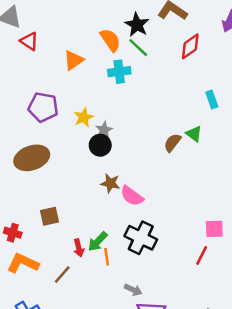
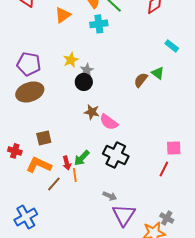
cyan rectangle: (212, 100) -> (172, 46), turned -32
purple pentagon: (43, 107) -> (29, 64), moved
orange line: (107, 257) -> (75, 175), moved
orange L-shape: (23, 263) -> (39, 165), moved

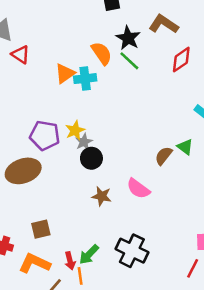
cyan cross: (99, 24) -> (85, 79), moved
purple pentagon: (29, 64) -> (45, 135), moved
gray star: (87, 70) -> (84, 142), moved
pink semicircle: (109, 122) -> (138, 189), moved

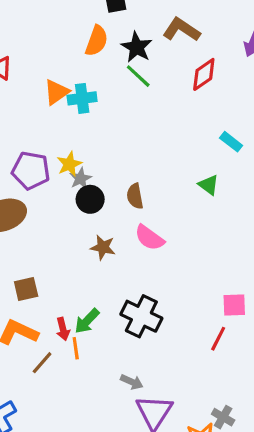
orange semicircle: (102, 53) -> (97, 41), moved, turned 55
brown semicircle: (164, 156) -> (135, 196), moved, turned -48

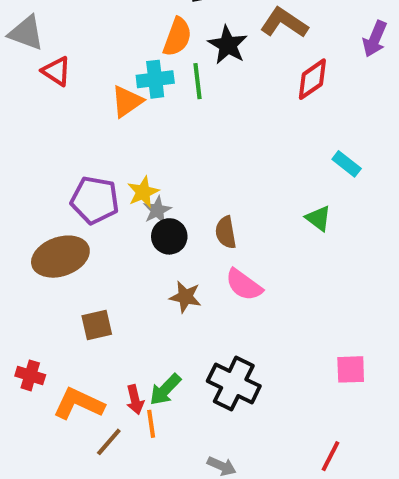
green line: (138, 76) -> (197, 81), moved, turned 40
cyan cross: (82, 98) -> (155, 79), moved
brown square: (26, 289) -> (97, 325), moved
red line: (218, 339) -> (330, 456), moved

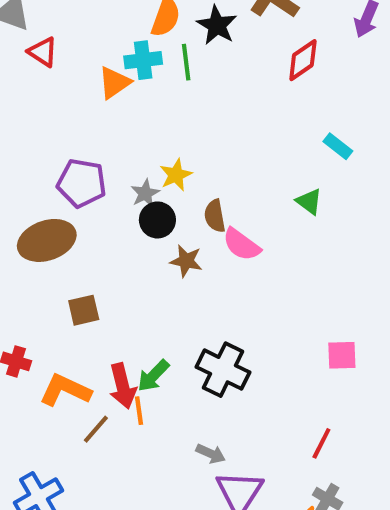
yellow star: (143, 192) -> (176, 175), moved
pink semicircle: (244, 285) -> (241, 245), moved
brown star: (185, 297) -> (186, 261), moved
red arrow: (135, 400) -> (123, 386), size x1.5

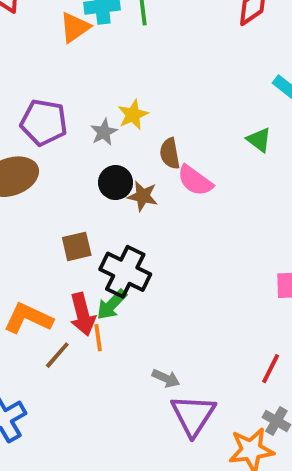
black circle: (157, 220) -> (116, 183), moved
brown square: (84, 310) -> (77, 246), moved
black cross: (223, 370) -> (125, 272), moved

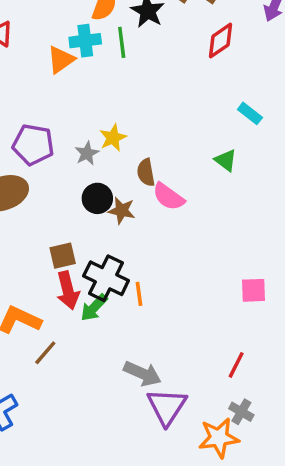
red arrow: (83, 314) -> (68, 290), moved
orange line: (98, 338) -> (139, 294), moved
gray arrow: (166, 378) -> (142, 374), size x1.5

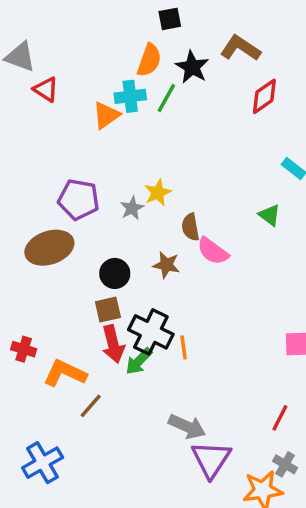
green line: (122, 42) -> (166, 98), turned 36
black circle: (97, 198) -> (115, 273), moved

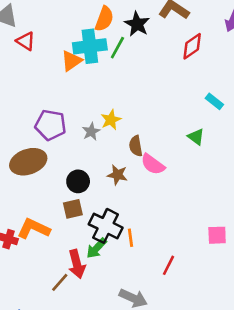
cyan cross: (130, 96) -> (90, 46), size x1.4
red arrow: (113, 344) -> (77, 264), moved
orange L-shape: (65, 373) -> (33, 229), moved
red line: (280, 418) -> (169, 265), moved

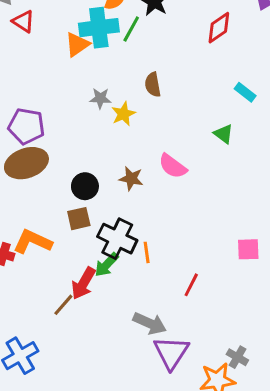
purple pentagon: (51, 125) -> (26, 126), moved
gray star: (91, 132) -> (100, 98), moved, turned 30
brown semicircle: (136, 146) -> (153, 85), moved
red arrow: (77, 264) -> (83, 283), turned 44

